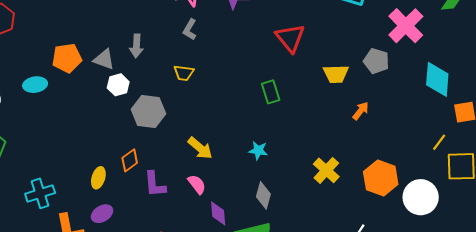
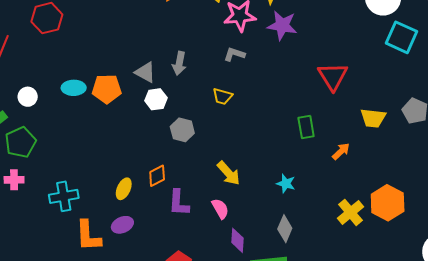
gray L-shape: (190, 29) -> (234, 54), turned 70
orange pentagon: (67, 58) -> (107, 89), moved
gray hexagon: (148, 111) -> (182, 130), size x0.7
orange arrow: (361, 111) -> (341, 151), moved
orange hexagon: (381, 178) -> (388, 203), moved

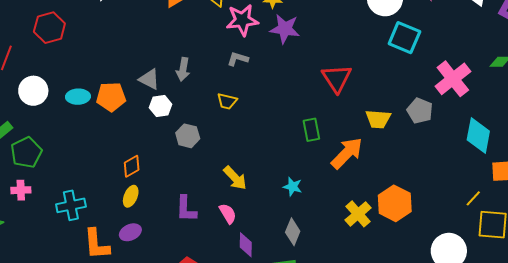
white circle: (28, 97) -> (33, 91), moved, size x1.5
orange arrow: (341, 151) -> (347, 153), size x1.8
orange diamond: (157, 176) -> (132, 166), moved

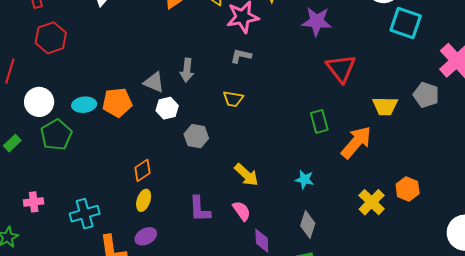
purple star: (285, 29) -> (317, 21), moved
green pentagon: (26, 152) -> (56, 135), moved
orange hexagon: (395, 203) -> (408, 189), size x0.7

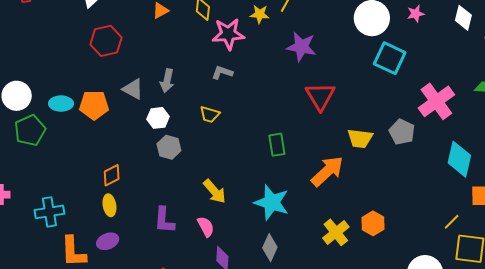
red hexagon: (51, 38) -> (106, 41), moved
white hexagon: (167, 108) -> (158, 118), moved
green rectangle: (319, 121) -> (277, 145), moved
cyan star: (304, 180) -> (272, 202), size x1.8
yellow ellipse: (144, 200) -> (109, 205), turned -35

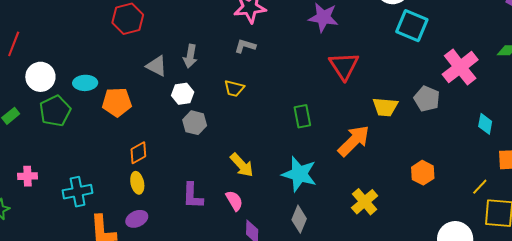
orange pentagon: (94, 105) -> (117, 102), moved
cyan diamond: (459, 159) -> (485, 124), size x0.6
orange hexagon: (373, 223) -> (423, 173), moved

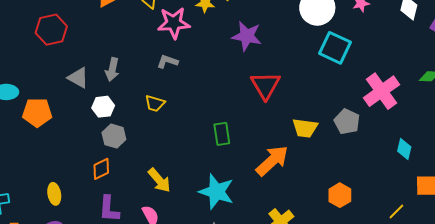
orange diamond: (138, 153) -> (101, 169), moved

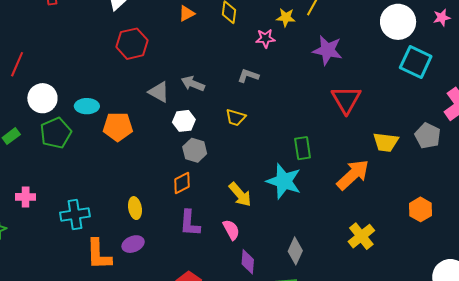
pink star: (174, 23) -> (265, 38), moved, size x0.6
gray arrow: (112, 69) -> (193, 84), turned 100
cyan star: (216, 192) -> (284, 181), moved

